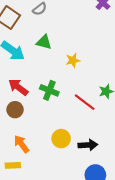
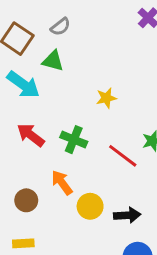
green triangle: (44, 42) -> (53, 61), moved
brown circle: (15, 110) -> (26, 200), moved
orange arrow: (21, 144) -> (62, 183), moved

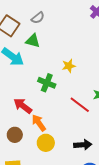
red arrow: (31, 135) -> (23, 106), moved
green cross: (74, 140) -> (47, 83), moved
yellow circle: (90, 206) -> (46, 143), moved

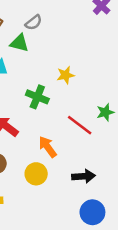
gray semicircle: (38, 18) -> (33, 23), moved
orange arrow: (39, 123) -> (48, 147), moved

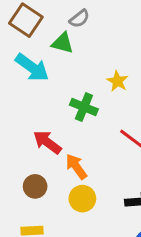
yellow star: (66, 75) -> (117, 81), turned -30
orange arrow: (48, 147) -> (76, 167), moved

